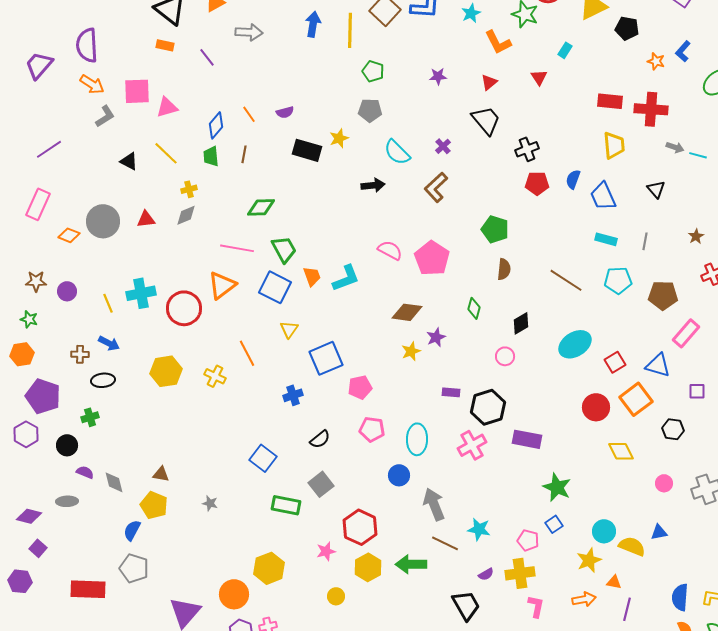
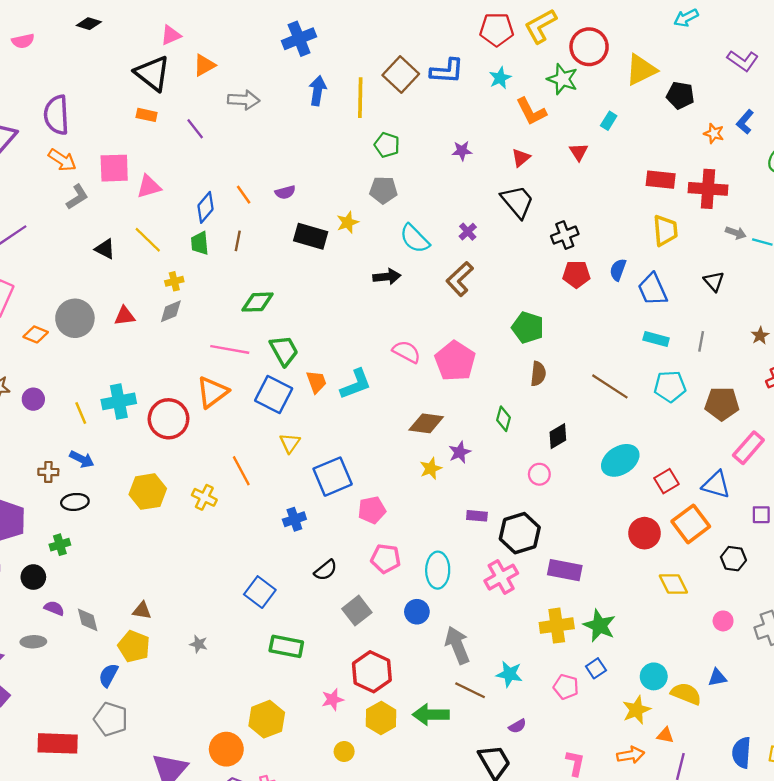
gray square: (321, 484) -> (357, 611), moved
yellow cross: (520, 573) -> (557, 626), moved

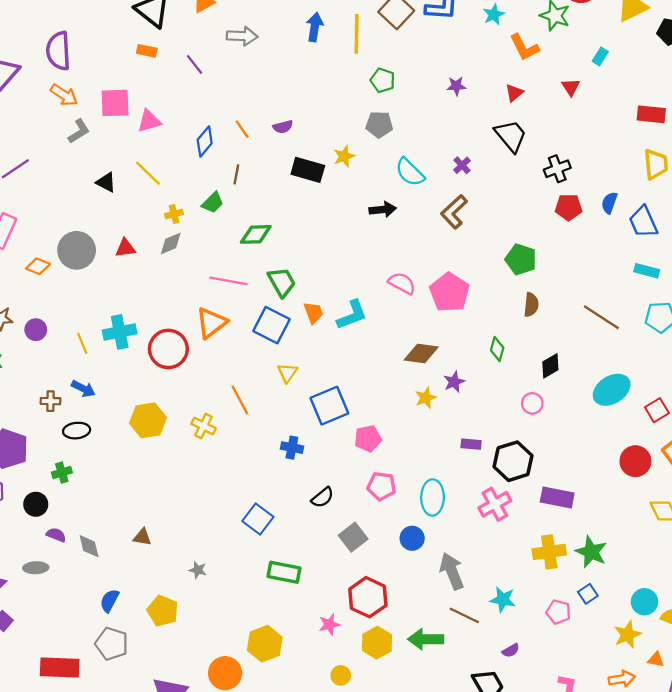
green trapezoid: (200, 243) -> (213, 203), moved, turned -130
blue cross: (294, 519) -> (292, 448), turned 30
yellow pentagon: (134, 646) -> (163, 611), moved

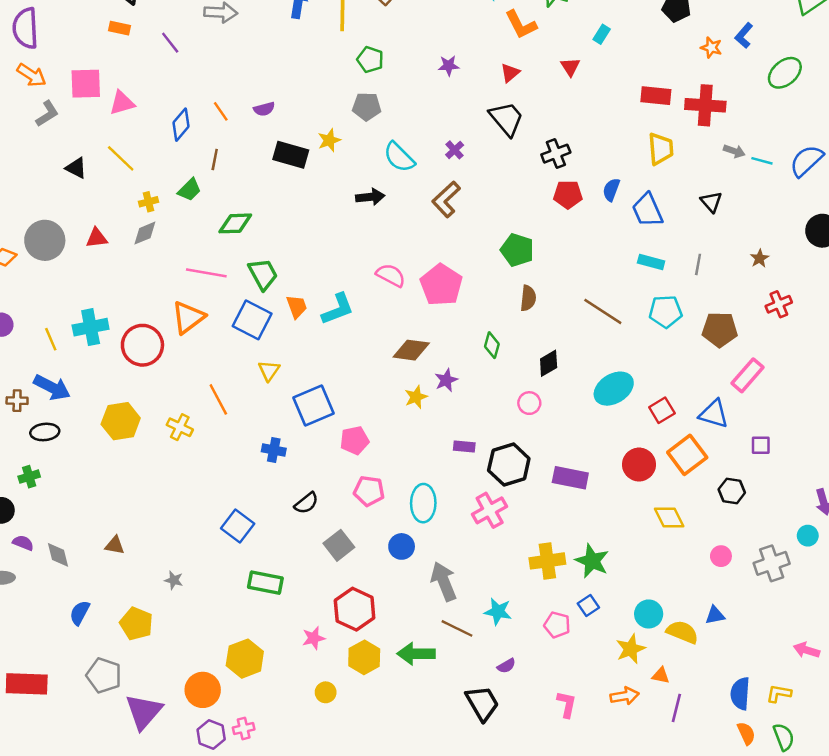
blue arrow: (83, 389) -> (52, 387), size x1.4
purple rectangle: (557, 497) -> (570, 478), moved
gray pentagon: (112, 644) -> (104, 675), moved

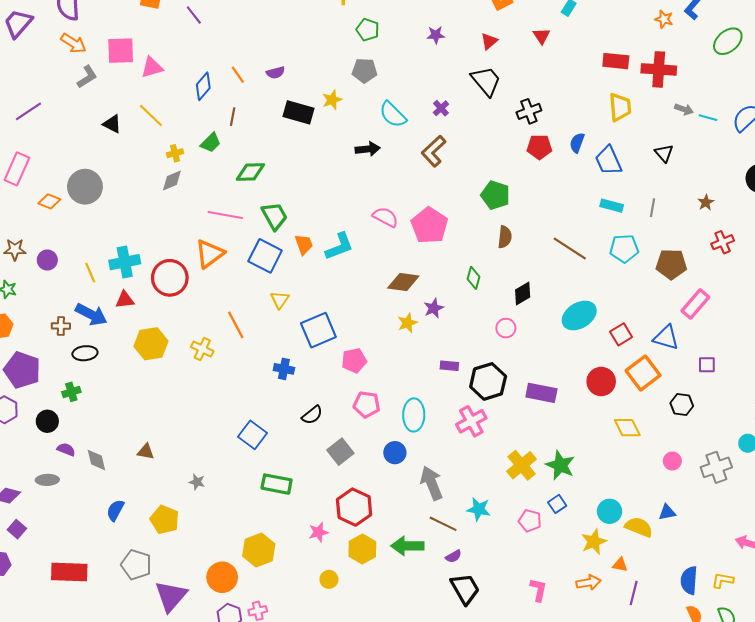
red triangle: (97, 238) -> (125, 300), moved
yellow cross: (547, 561) -> (522, 465), turned -32
purple semicircle: (506, 666) -> (454, 556), moved

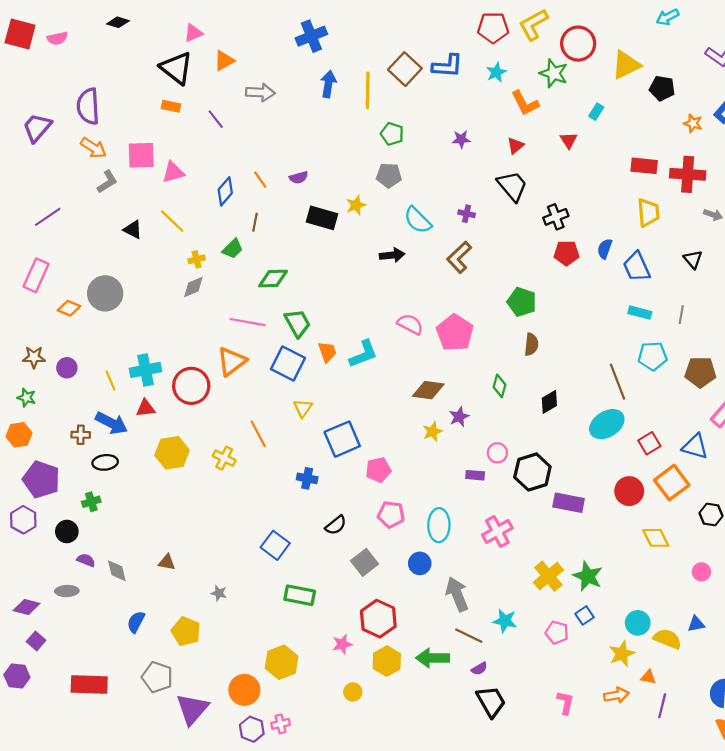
purple cross: (441, 108) -> (467, 214), turned -35
brown line: (570, 248) -> (617, 382), moved, turned 36
pink circle: (506, 328) -> (497, 453), moved
black hexagon: (488, 381) -> (532, 472), moved

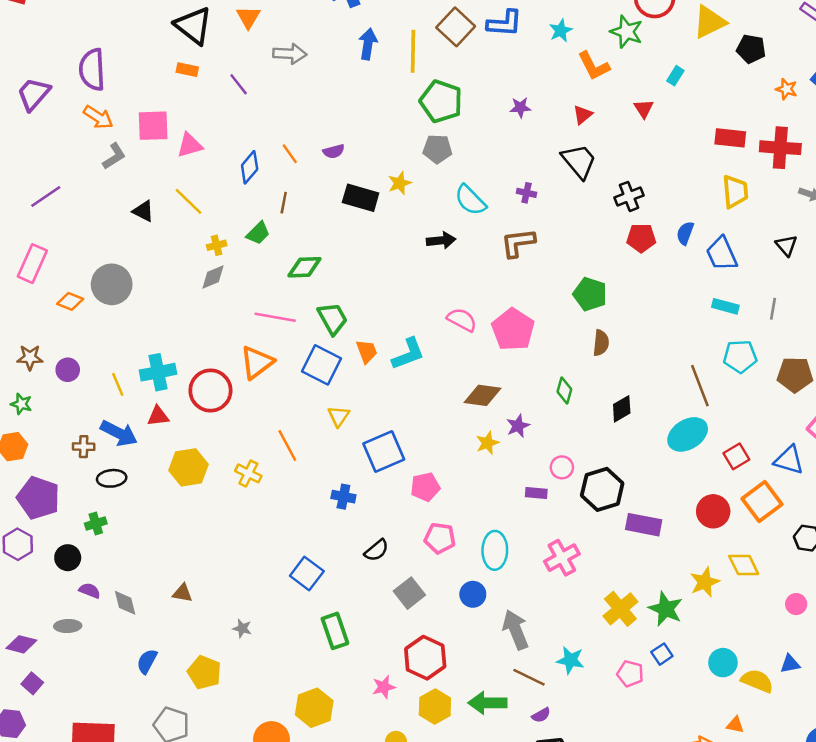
orange triangle: (224, 61) -> (248, 17), turned -30
green pentagon: (392, 134) -> (441, 101), size x1.6
brown L-shape: (459, 257) -> (518, 243), turned 36
green rectangle: (300, 595) -> (335, 631), turned 60
yellow star: (622, 654) -> (705, 582), moved

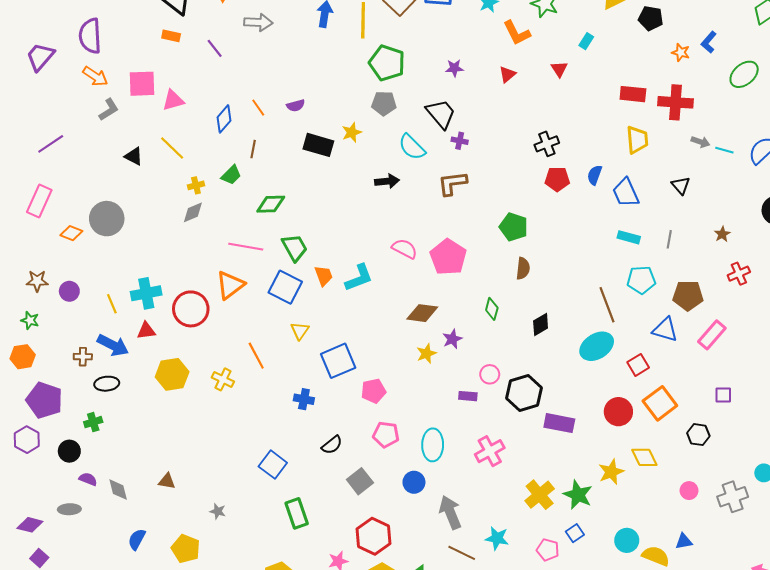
black trapezoid: (579, 161) -> (441, 114), moved
blue triangle: (789, 460) -> (665, 330), moved

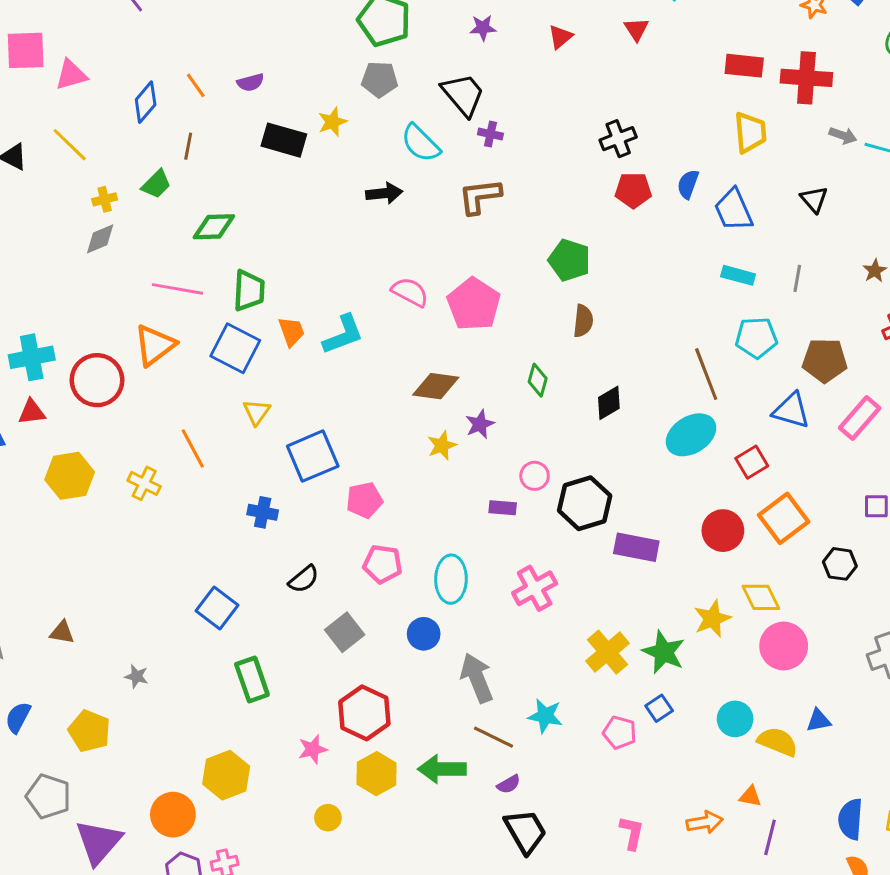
green trapezoid: (295, 248) -> (249, 291), turned 32
pink circle: (689, 491) -> (784, 646), moved, size x1.8

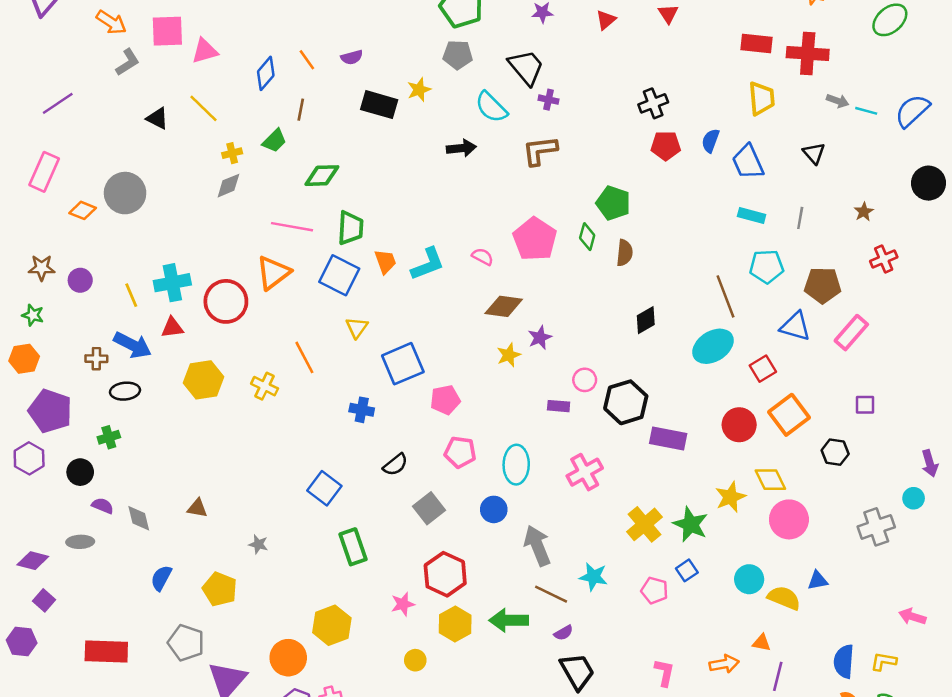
pink semicircle: (410, 292) -> (483, 257), moved, size x0.7
green diamond: (538, 380) -> (587, 237), moved

